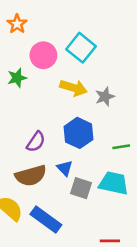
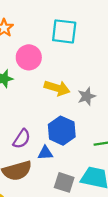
cyan square: (81, 48) -> (64, 31), moved, turned -32
blue triangle: (65, 168) -> (45, 153), moved, turned -49

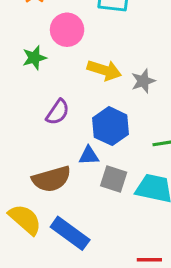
purple semicircle: (22, 139) -> (58, 112), moved
gray square: (64, 182) -> (114, 179), moved

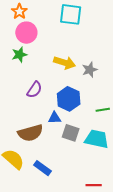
pink circle: (67, 30) -> (26, 33), moved
blue rectangle: (70, 233) -> (42, 168), size x0.7

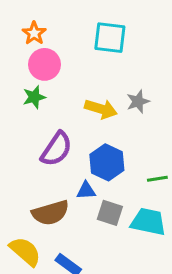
gray star: (90, 70) -> (138, 102), moved
purple semicircle: (34, 90) -> (56, 149), size x1.4

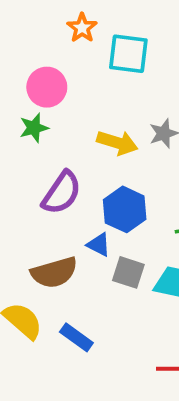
orange star: (34, 33) -> (82, 28), moved
blue triangle: (86, 191) -> (99, 245), turned 30

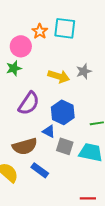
orange star: (82, 28) -> (40, 31), moved
blue rectangle: (76, 337) -> (40, 170), moved

